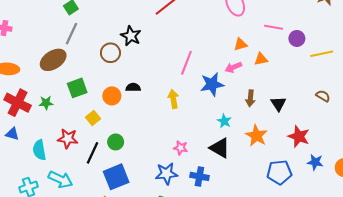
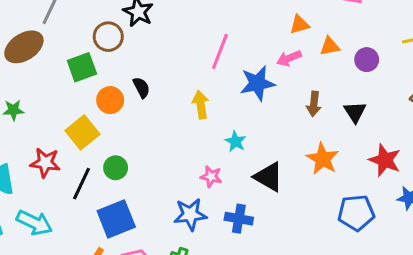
purple circle: (297, 38) -> (367, 60), moved
black semicircle: (133, 87) -> (141, 88), turned 64
green square: (77, 88) -> (82, 67), moved
yellow square: (93, 118) -> (82, 132), size x1.5
cyan star: (224, 121) -> (235, 141), moved

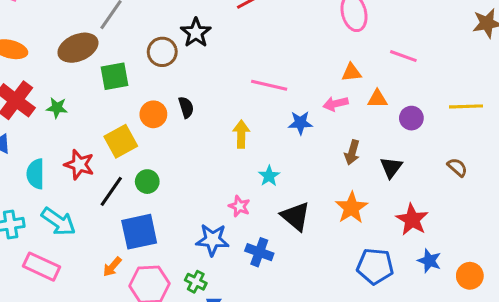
pink line: (220, 51) -> (269, 85), turned 72
green square: (82, 67) -> (114, 76), moved
blue star: (257, 83) -> (300, 123), size x0.7

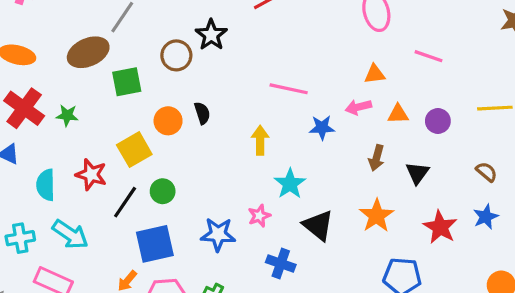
orange triangle: (377, 99) -> (398, 114), moved
cyan star: (269, 176) -> (290, 184), size x1.4
pink star: (239, 206) -> (259, 216), turned 30
blue star: (212, 240) -> (218, 234), moved
blue star: (429, 261) -> (486, 217), moved, turned 30

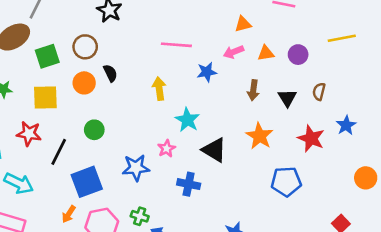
brown circle: (176, 55) -> (85, 47), moved
yellow square: (134, 150) -> (45, 98), moved, turned 36
brown semicircle: (487, 172) -> (319, 91), moved, turned -108
green circle: (163, 191) -> (94, 130), moved

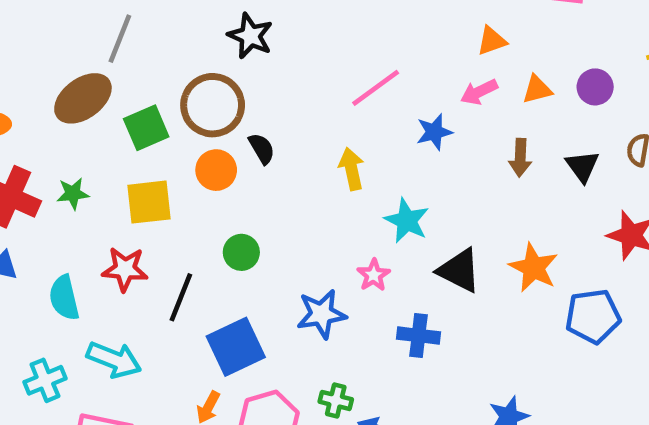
pink line: (176, 45) -> (376, 88), turned -36
brown circle: (85, 47) -> (213, 105), size x1.4
orange star: (259, 136) -> (534, 268), moved

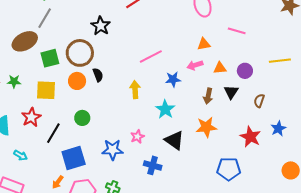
black triangle: (582, 166) -> (231, 92), moved
cyan star: (407, 221) -> (165, 109), moved
orange star: (534, 268) -> (206, 127), moved, turned 30
red star: (125, 269) -> (31, 117), turned 30
cyan arrow: (114, 360) -> (21, 155), size x0.6

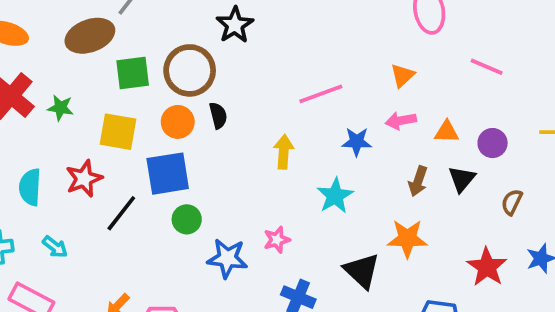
orange triangle: (204, 44) -> (402, 75), moved, turned -40
green circle: (82, 118) -> (187, 219), moved
black triangle: (174, 140) -> (362, 271), moved
blue square: (74, 158) -> (168, 174), moved

